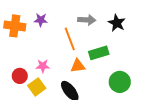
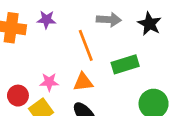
orange triangle: (78, 66) -> (83, 82), moved

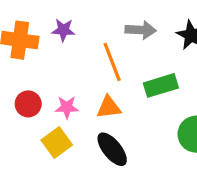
red circle: (18, 96) -> (28, 104), moved

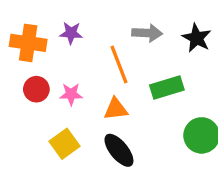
red circle: (28, 104) -> (36, 89), moved
pink star: (67, 107) -> (71, 94), moved

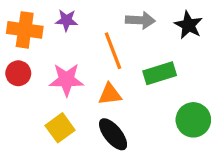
red circle: (36, 89) -> (18, 73), moved
pink star: (71, 94) -> (66, 80), size x1.5

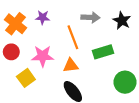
orange cross: (25, 30) -> (15, 24), turned 30
yellow square: (60, 128) -> (26, 78), moved

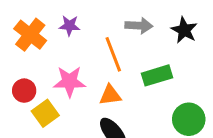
red circle: (11, 52) -> (24, 91), moved

